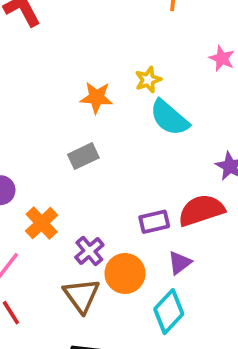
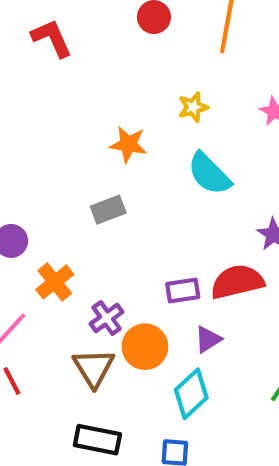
yellow star: (148, 80) -> (193, 107), moved

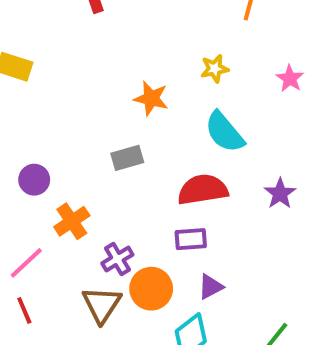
red semicircle: (237, 282) -> (203, 190), moved

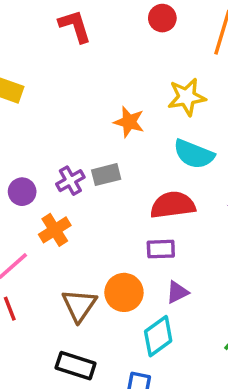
yellow star: (215, 69) -> (187, 97), size x1.5
cyan semicircle: (224, 132) -> (194, 154), turned -30
purple cross: (117, 259) -> (70, 181), moved

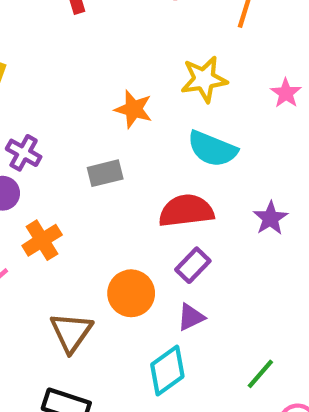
purple cross: (70, 181) -> (24, 153), moved, turned -32
purple rectangle: (161, 249) -> (193, 265), moved, turned -44
orange circle: (124, 292) -> (131, 293), moved

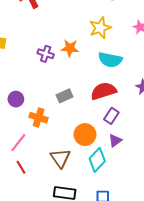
purple cross: (24, 153) -> (46, 54), moved
gray rectangle: (105, 173) -> (65, 96), moved
orange cross: (42, 240) -> (39, 118), turned -30
cyan diamond: (167, 370) -> (97, 160), moved

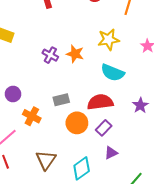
orange circle: (85, 135) -> (77, 123), moved
purple triangle: (115, 140) -> (111, 153), moved

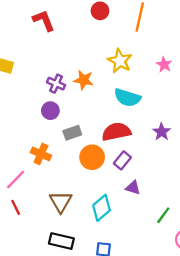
yellow star: (109, 40) -> (120, 61), turned -30
purple circle: (13, 94) -> (50, 111), moved
purple triangle: (111, 153) -> (133, 188), turned 48

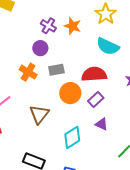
orange cross: (41, 154) -> (28, 72), moved
brown triangle: (61, 202) -> (39, 114), moved

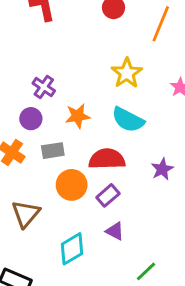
orange star: (73, 26) -> (78, 116), moved, turned -30

